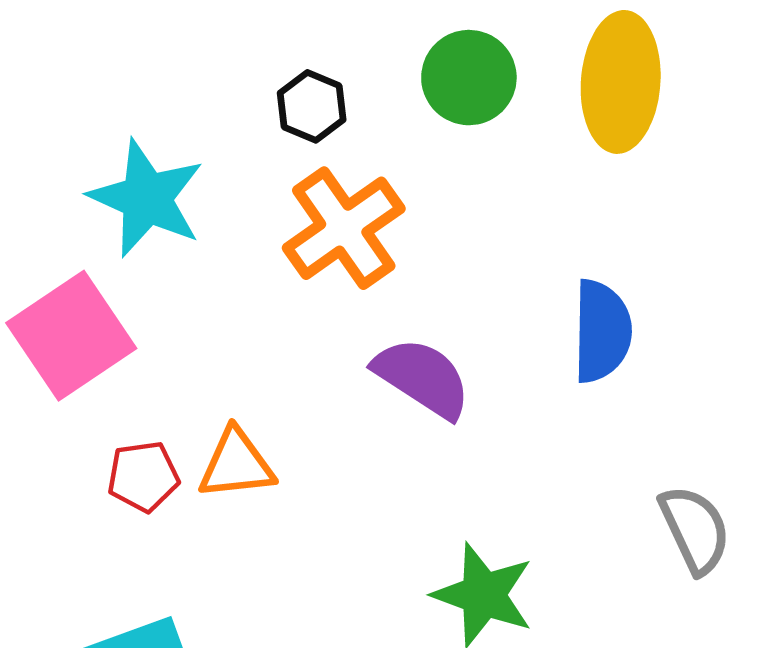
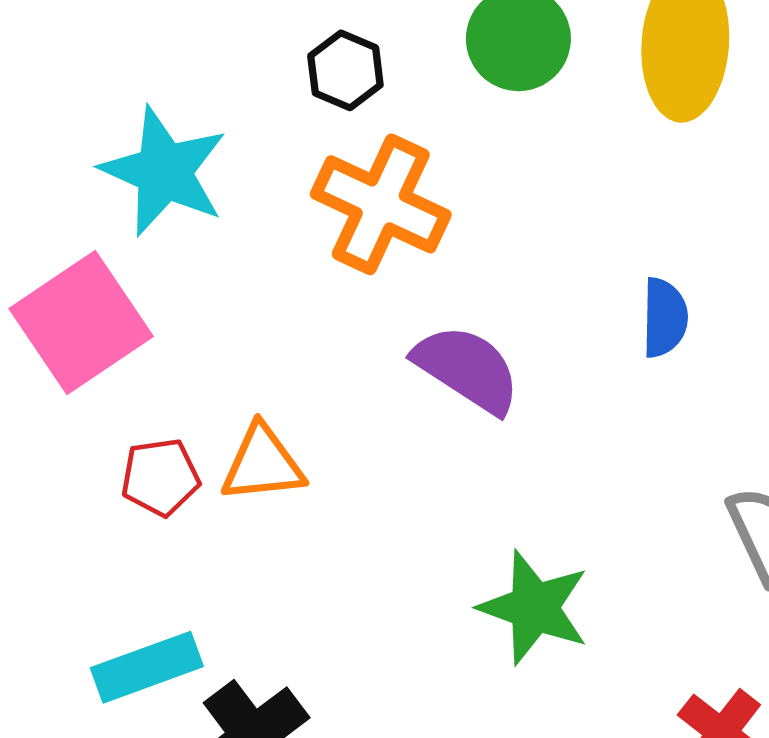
orange cross: (344, 228) -> (381, 204), turned -30
blue semicircle: (602, 331) -> (665, 318), size x0.7

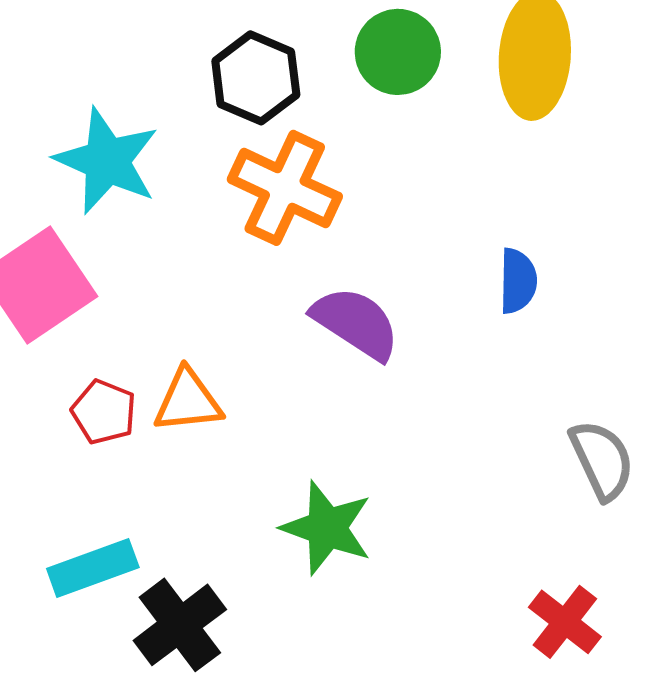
black hexagon: (345, 70) -> (256, 78), size x1.4
red pentagon: (160, 477) -> (104, 412), turned 30
green star: (534, 608) -> (327, 528), moved

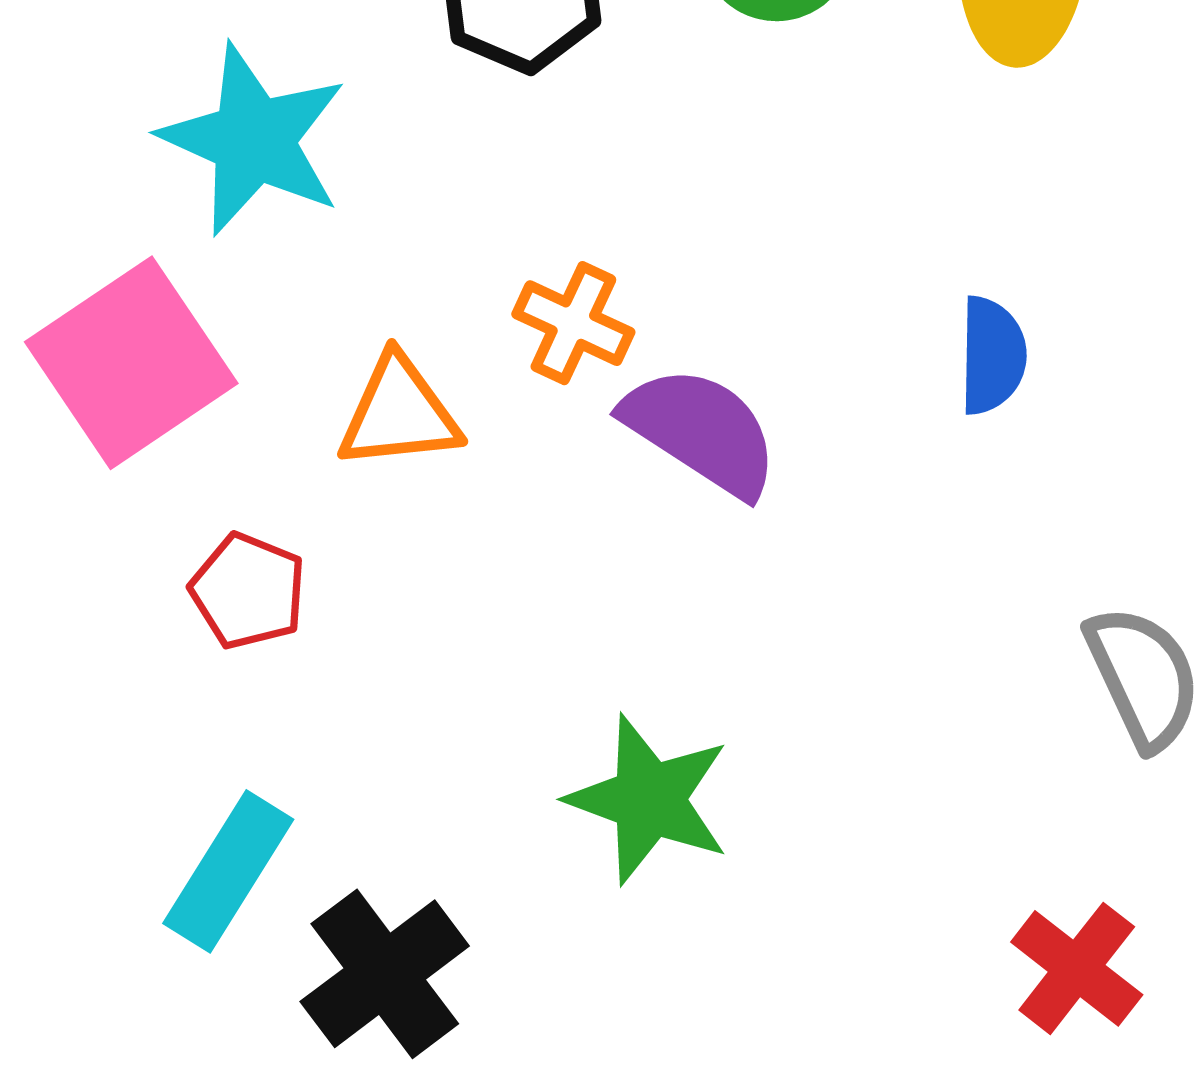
orange cross: (285, 188) -> (573, 323), moved, size x0.6
orange triangle: (188, 401) -> (399, 413), moved
cyan rectangle: (93, 568) -> (228, 871), turned -38

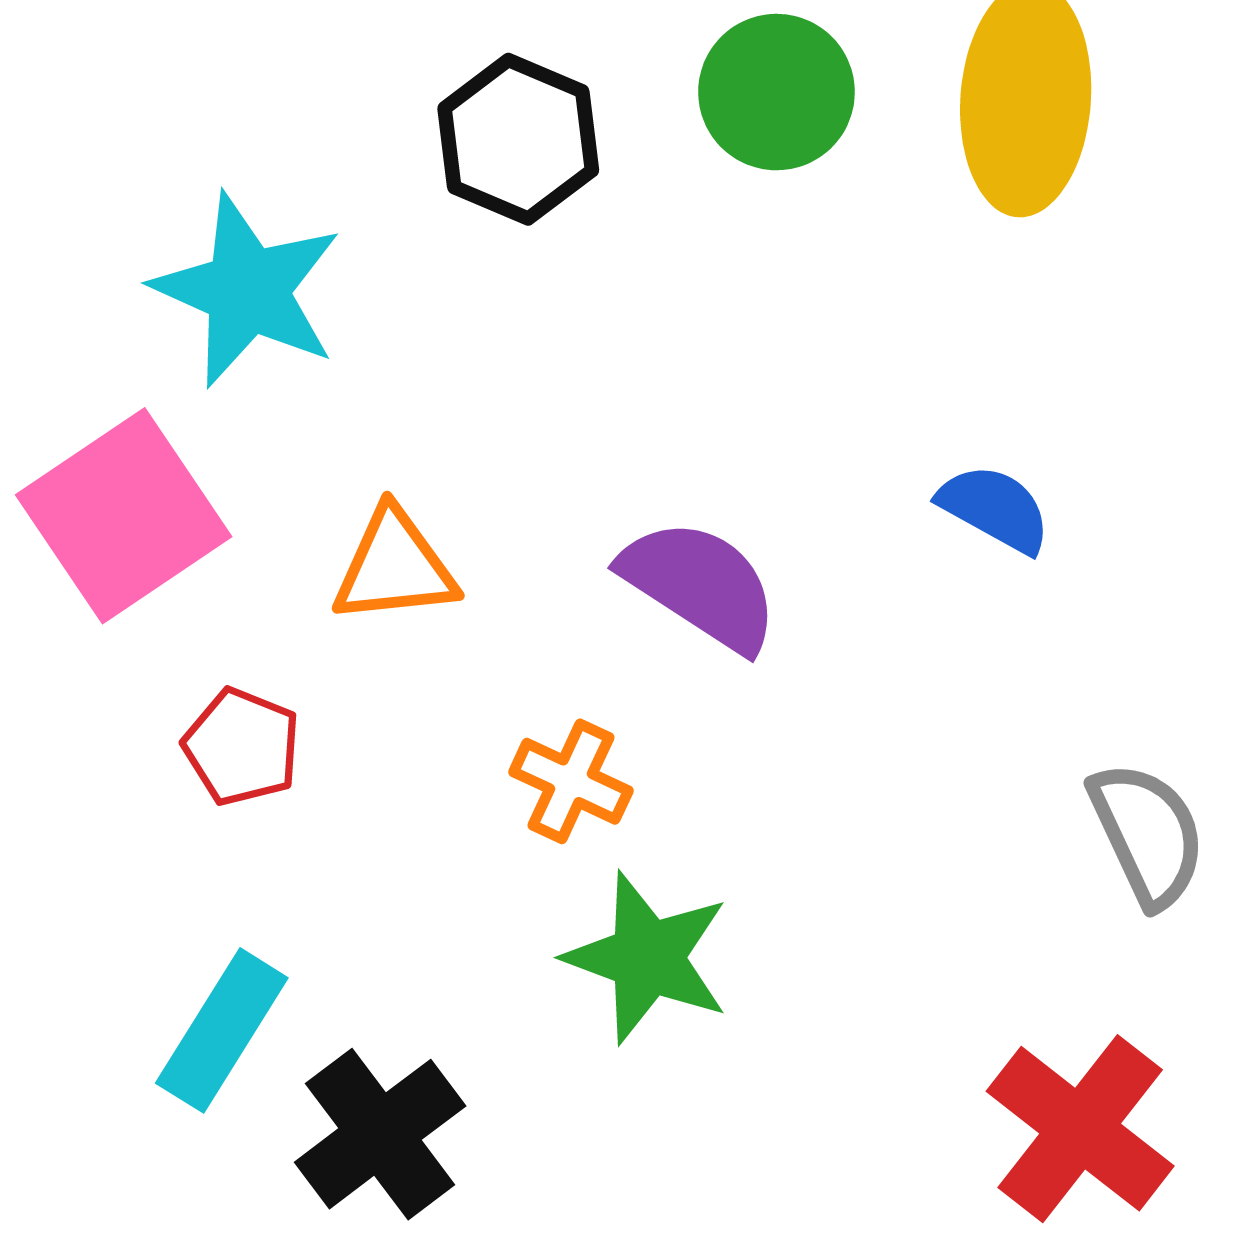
orange cross: (573, 323) -> (571, 781), moved
blue semicircle: (992, 355) -> (995, 509), turned -62
red cross: (1077, 968) -> (1080, 1129), size x1.4

